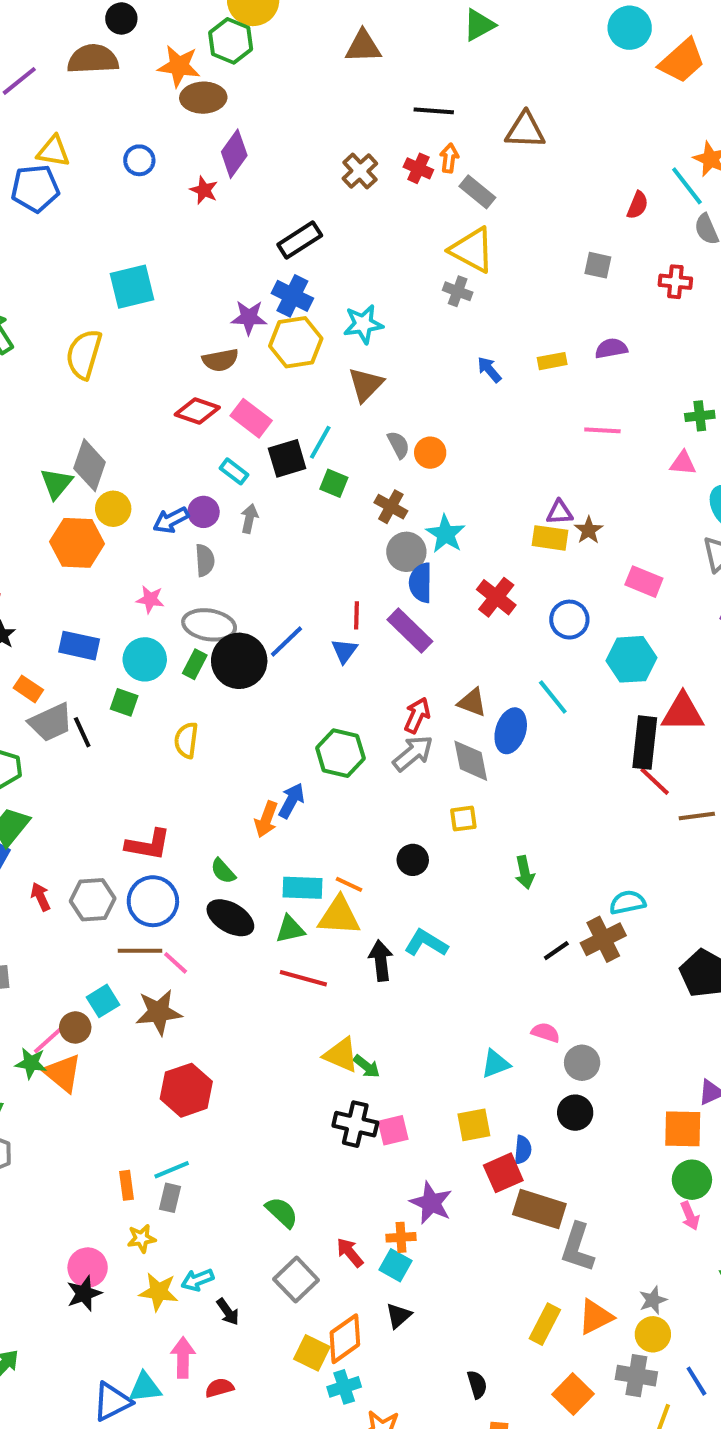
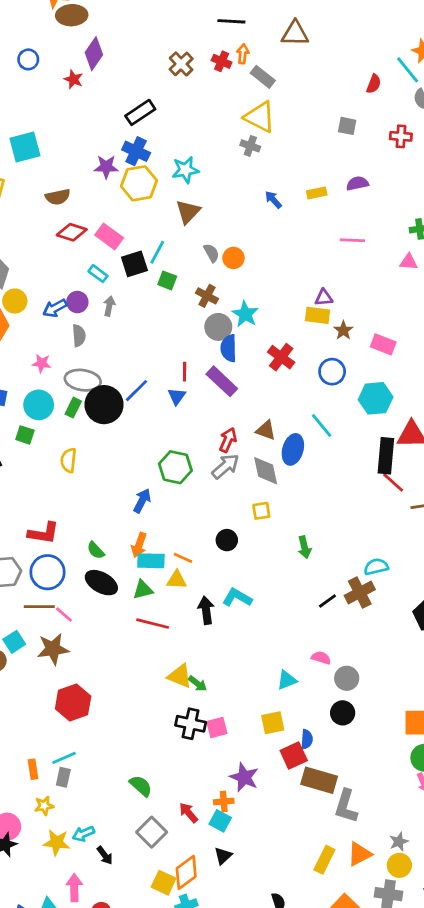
brown semicircle: (220, 360) -> (58, 197), moved
brown star: (589, 530) -> (343, 330), moved
orange arrow: (266, 819) -> (139, 545), moved
yellow triangle: (339, 916) -> (177, 580), size x0.7

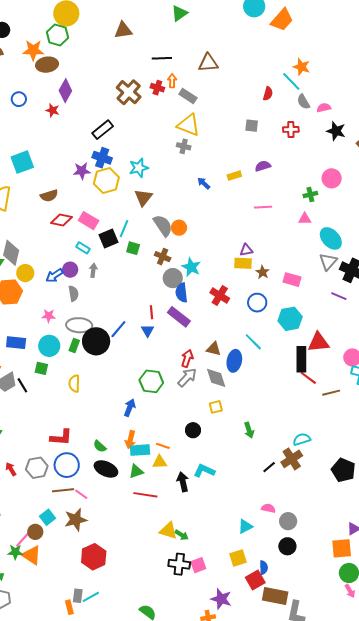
brown cross: (181, 64) -> (129, 92), size x1.4
gray semicircle: (211, 253) -> (163, 226), size x1.6
gray rectangle: (63, 777) -> (78, 596), moved

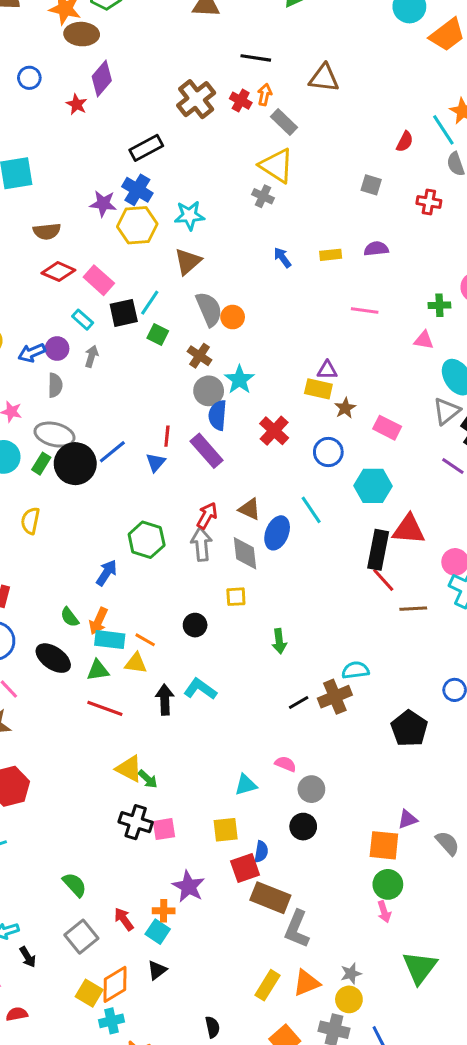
gray arrow: (187, 377) -> (201, 544), turned -60
green semicircle: (100, 446) -> (70, 617), moved

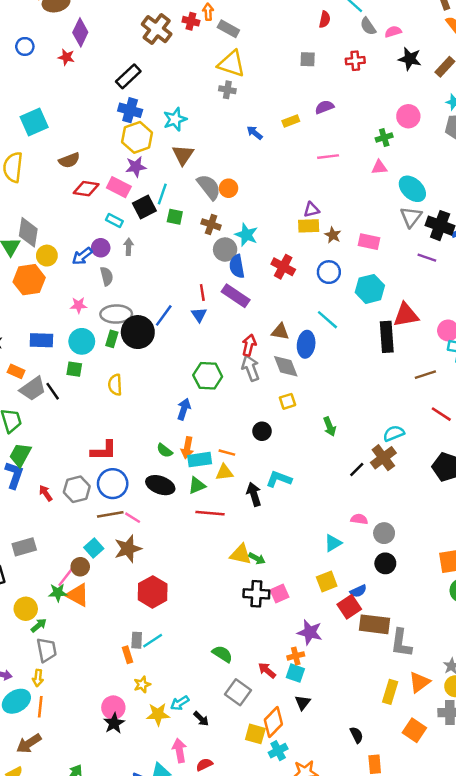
purple star: (103, 204) -> (136, 167), moved
red line: (383, 580) -> (441, 414), moved
blue semicircle: (261, 852) -> (358, 591), turned 70

